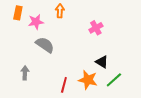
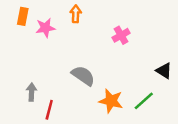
gray semicircle: (45, 45) -> (83, 76), moved
black triangle: (102, 62) -> (164, 71), moved
red line: (64, 85) -> (49, 110), moved

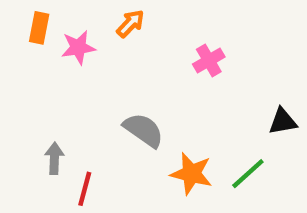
orange arrow: (76, 14) -> (130, 24), turned 42
black triangle: (164, 71) -> (283, 121), turned -42

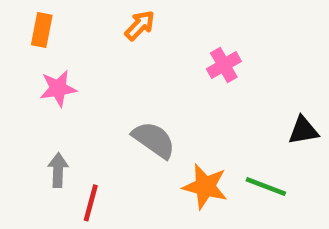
pink star: (78, 47) -> (58, 88), moved
green line: (248, 174) -> (266, 187), turned 63

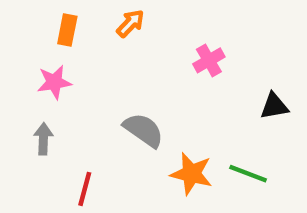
orange rectangle: (42, 30) -> (67, 30), moved
black triangle: (303, 130) -> (274, 106), moved
gray arrow: (58, 170) -> (43, 139), moved

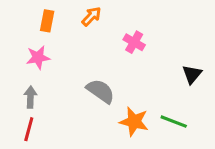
pink cross: (209, 60) -> (134, 42), moved, turned -30
black triangle: (274, 106) -> (192, 74), turned -40
red line: (85, 189) -> (29, 129), moved

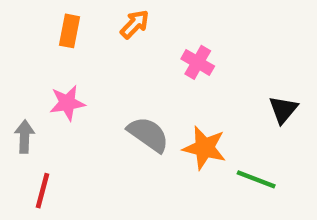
pink star: (38, 57) -> (67, 103), moved
gray arrow: (30, 97) -> (25, 137), moved
orange star: (134, 122) -> (204, 148), moved

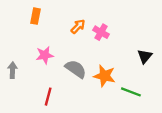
orange arrow: (135, 24) -> (78, 26), moved
pink star: (67, 103) -> (45, 55), moved
red line: (43, 191) -> (48, 97), moved

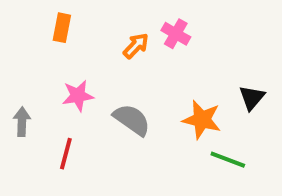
pink cross: (101, 32) -> (176, 34), moved
orange star: (104, 76) -> (202, 120), moved
red line: (48, 97) -> (66, 154), moved

